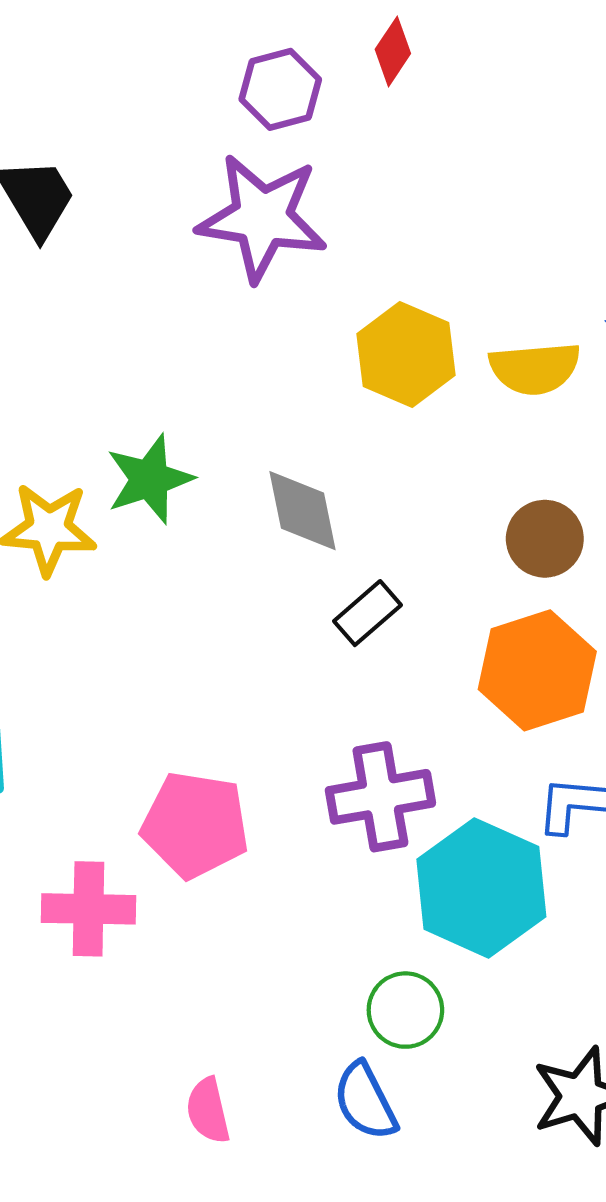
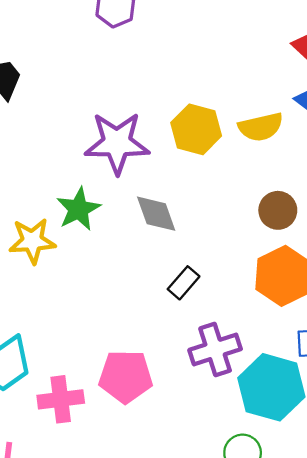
purple star: (262, 218) -> (117, 143), moved
black rectangle: (368, 613) -> (184, 283), moved
pink cross: (88, 909) -> (61, 399), moved

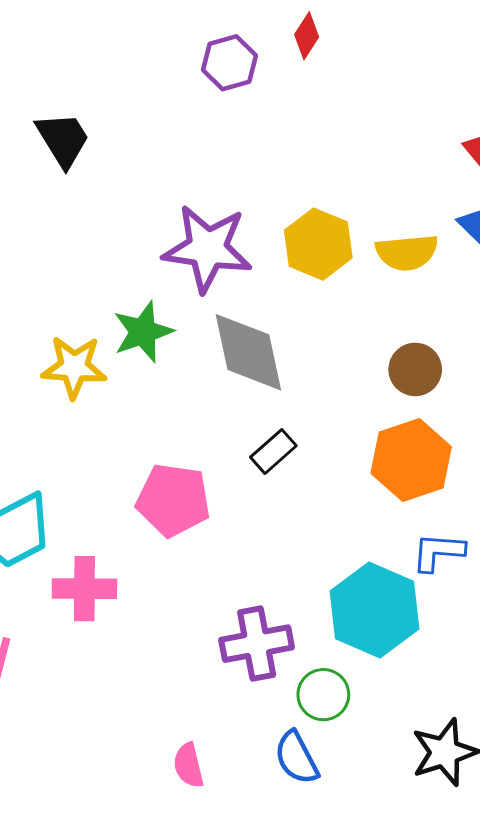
gray diamond: (156, 214) -> (248, 352), size x1.4
purple cross: (215, 349) -> (257, 644), moved
pink pentagon: (126, 376) -> (173, 500), moved

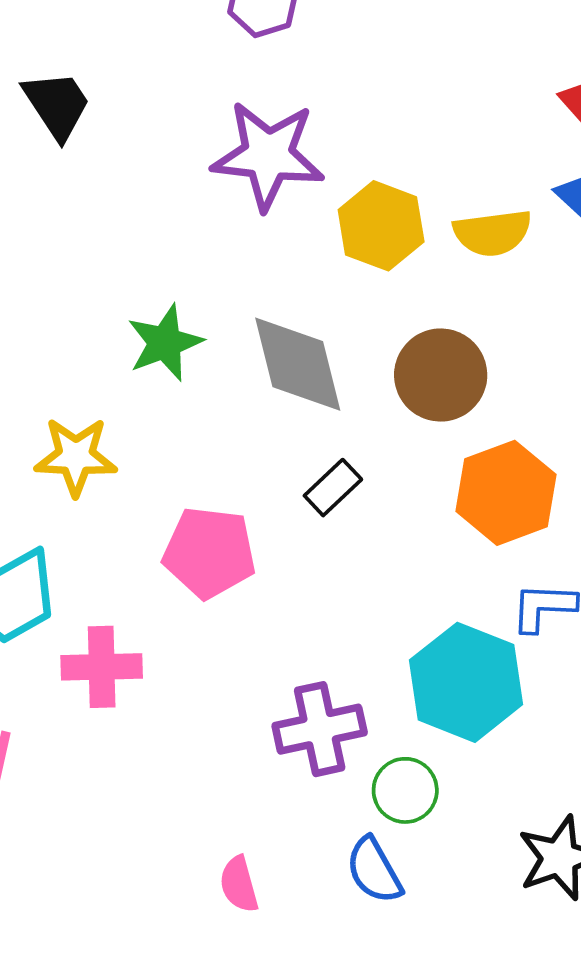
purple star: (208, 248) -> (268, 155), moved
yellow star: (74, 367) -> (76, 456), moved
brown circle: (415, 369) -> (441, 375), moved, size x1.4

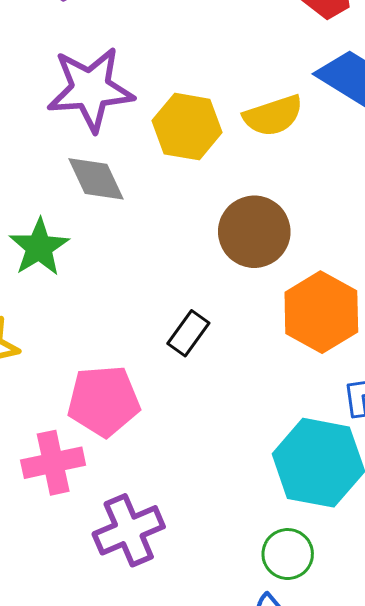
gray diamond: (298, 364) -> (96, 179), moved, size x0.7
pink cross: (102, 667) -> (53, 463), moved
purple cross: (320, 729) -> (129, 530), moved

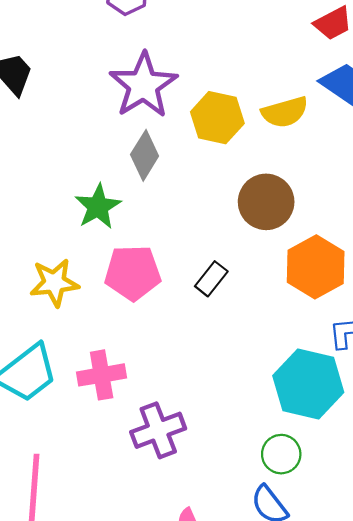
purple star: (90, 89) -> (143, 85), turned -30
gray diamond: (96, 179) -> (145, 155), turned 54
pink pentagon: (104, 401) -> (133, 273), moved

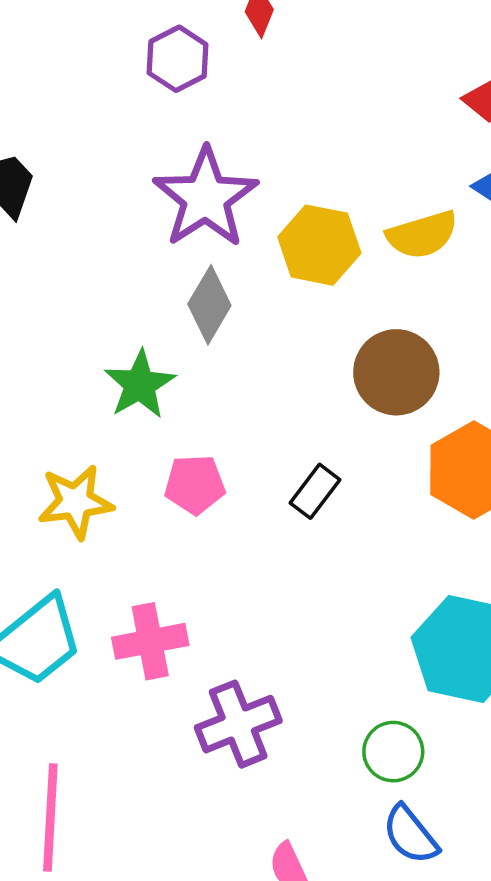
pink pentagon: (133, 273) -> (195, 484), size x0.7
green circle: (281, 454) -> (393, 752), moved

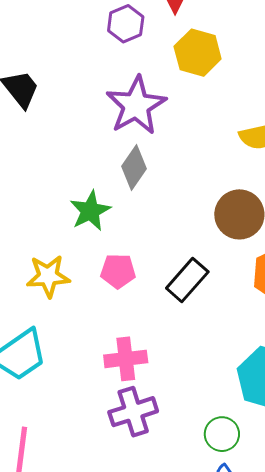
yellow hexagon: (319, 245) -> (198, 53), moved
black rectangle: (315, 491) -> (187, 280), size x1.4
pink cross: (150, 641) -> (126, 359), moved

